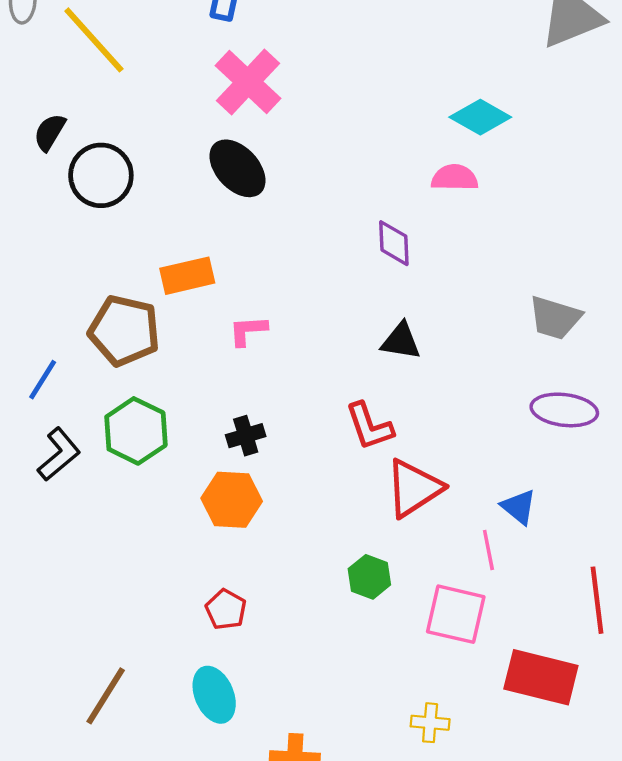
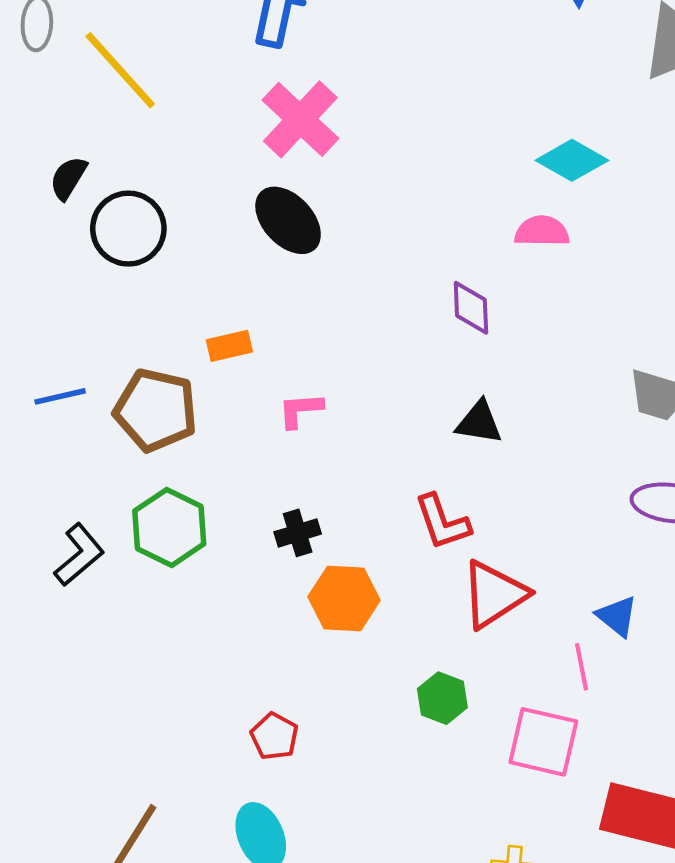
orange rectangle: (187, 276) -> (229, 346), size x0.7
blue line: (43, 380) -> (60, 396), moved, turned 45
orange hexagon: (232, 500) -> (344, 598), moved

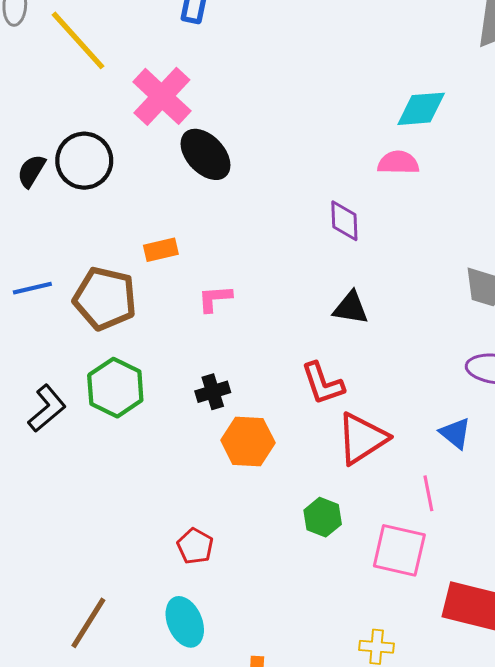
pink cross: (300, 119) -> (162, 96), moved
cyan diamond: (572, 160) -> (421, 109), turned -34
black semicircle: (68, 178) -> (31, 171), moved
blue triangle: (617, 616) -> (455, 433), moved

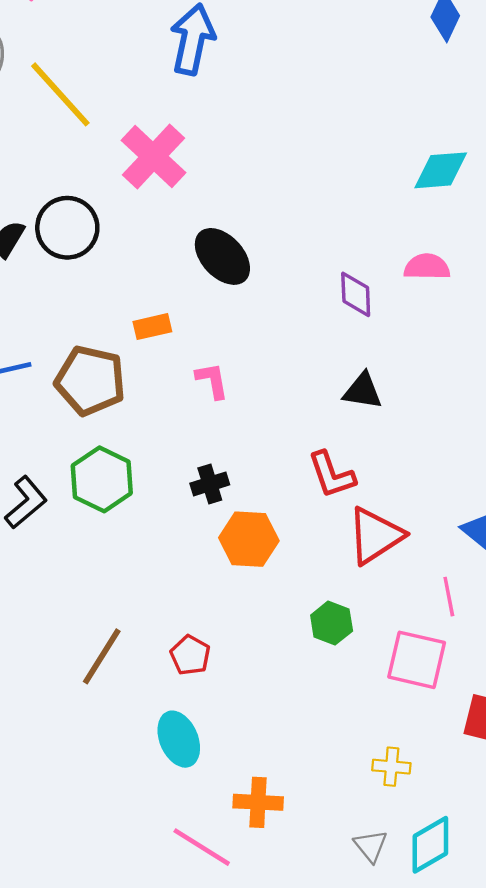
black ellipse: (205, 154) -> (222, 256), moved
pink semicircle: (398, 163) -> (427, 267), moved
pink L-shape: (215, 298) -> (212, 381), turned 84
brown line: (88, 623) -> (102, 656), moved

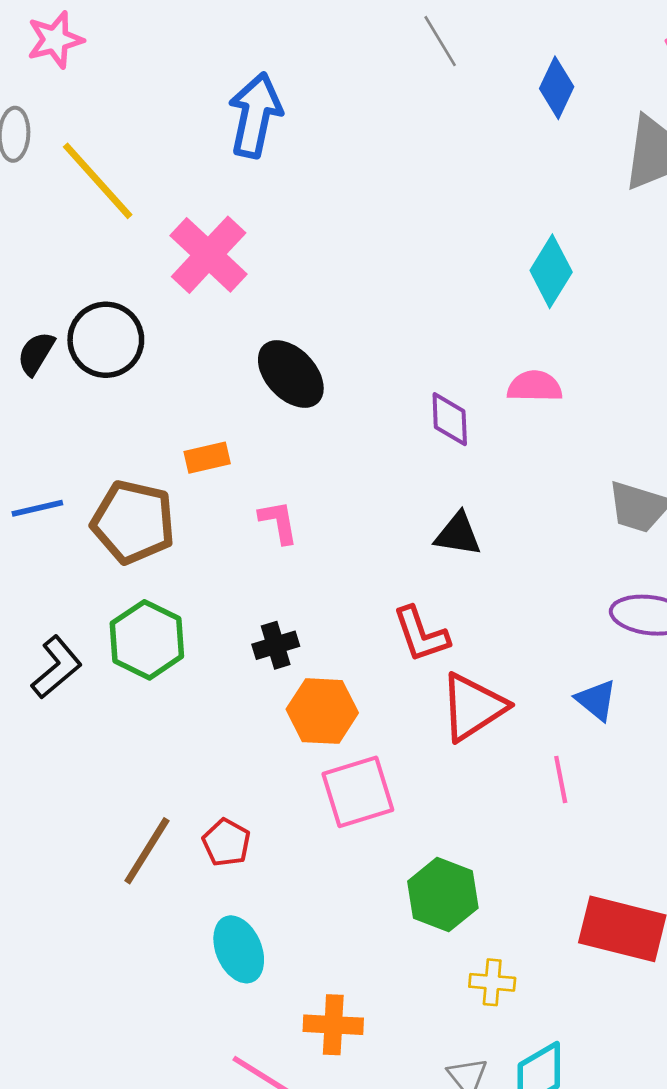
cyan diamond: (441, 170) -> (551, 271), turned -54
green hexagon: (332, 623) -> (443, 895), moved, size x1.4
red pentagon: (190, 655) -> (226, 843), moved
pink square: (417, 660) -> (358, 792), moved, turned -30

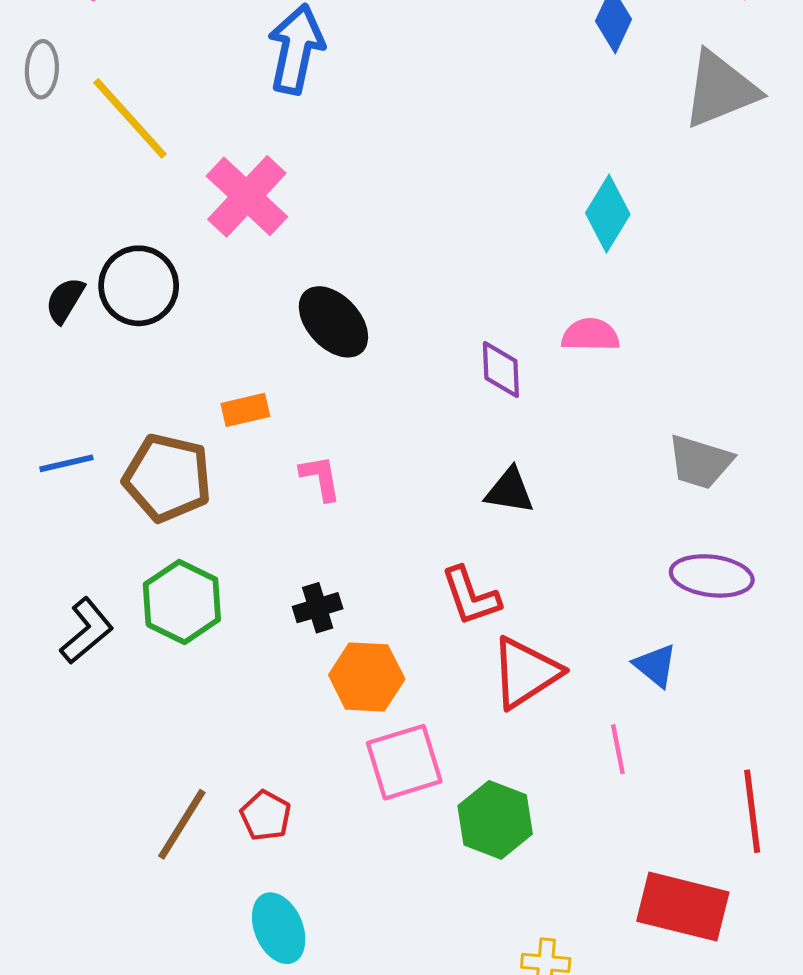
green hexagon: (443, 895) -> (495, 820), moved

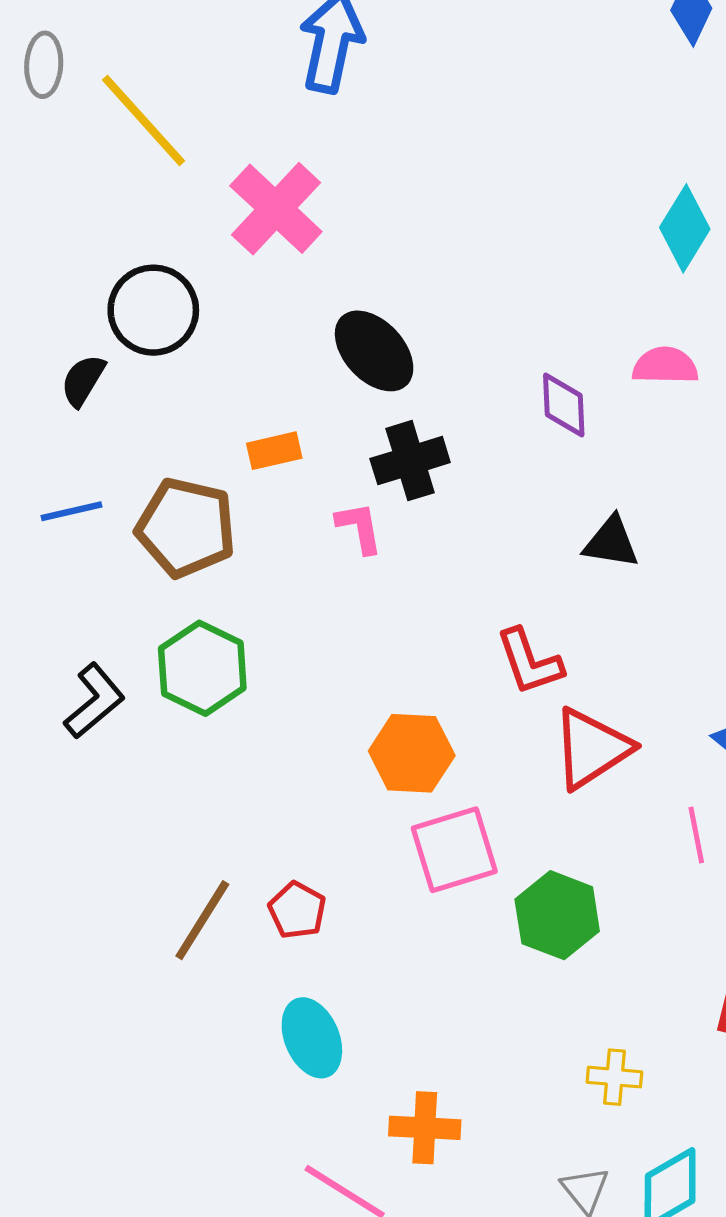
black semicircle: (65, 300) -> (83, 380), moved
black triangle: (510, 491) -> (611, 542), moved
black cross: (318, 608) -> (410, 461), moved, size x1.4

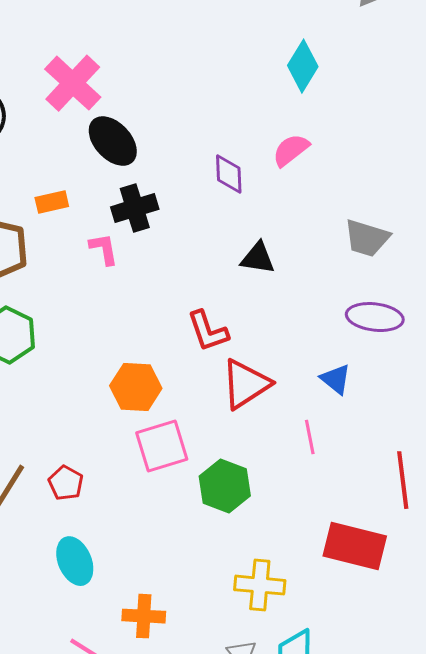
pink cross: (276, 209) -> (73, 83), moved
pink semicircle: (665, 366) -> (291, 150), turned -39
yellow cross: (614, 1077) -> (260, 585), size x1.5

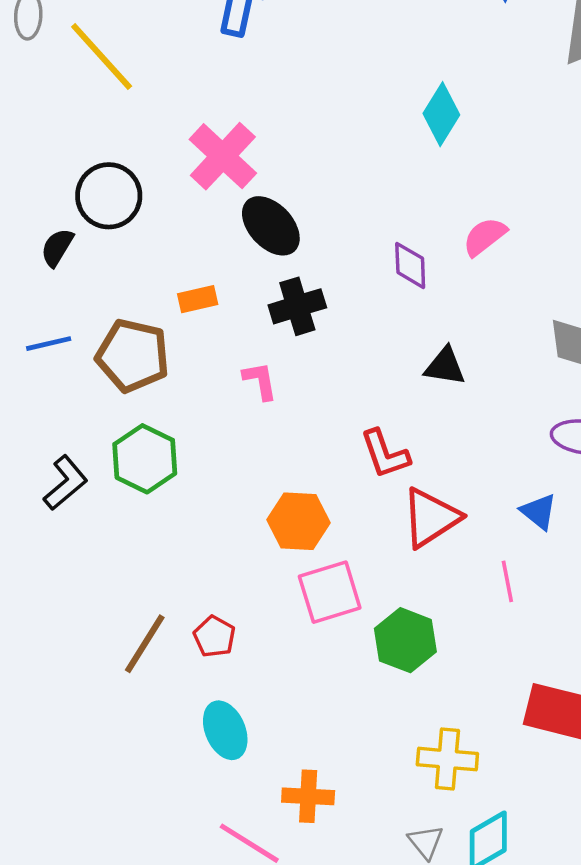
cyan diamond: (303, 66) -> (441, 114), moved
pink L-shape: (104, 249) -> (260, 381), moved

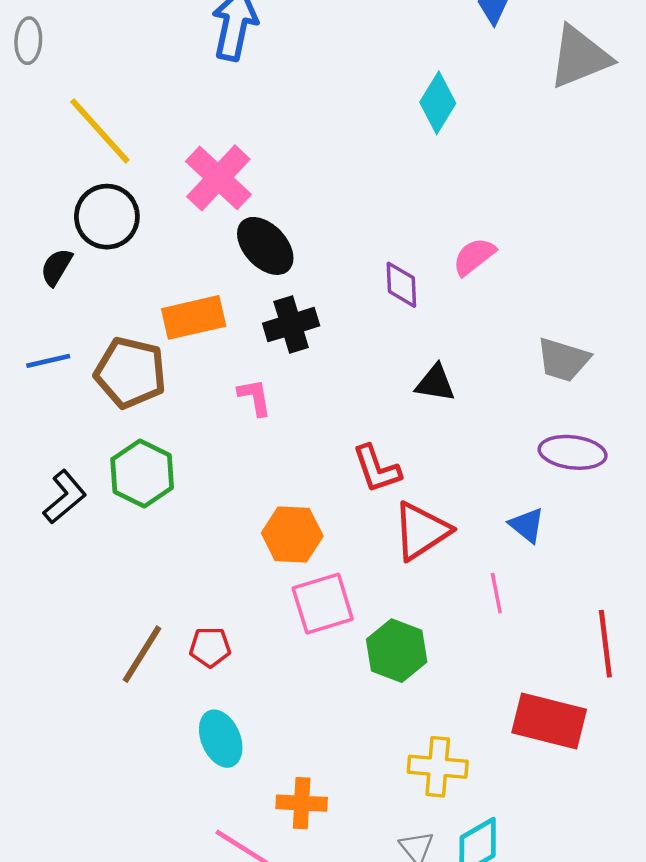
yellow line: (102, 56) -> (100, 131), moved
cyan diamond: (441, 114) -> (438, 103), moved
orange rectangle: (198, 299) -> (194, 317), size x1.6
red pentagon: (214, 637) -> (210, 647), turned -30

